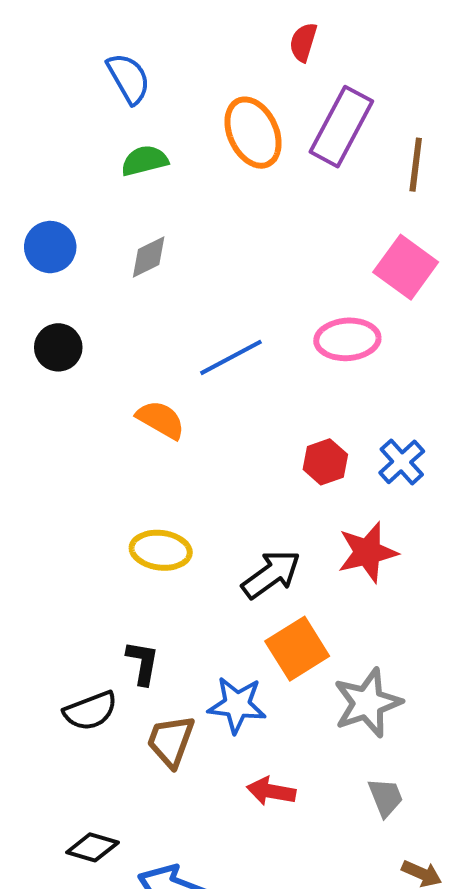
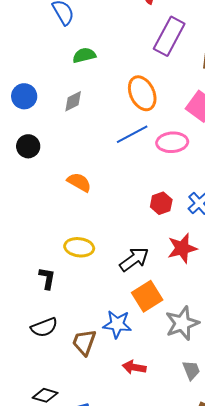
orange ellipse: (253, 133) -> (142, 93), moved
green semicircle: (145, 161) -> (84, 55), moved
blue line: (231, 357) -> (132, 134), moved
black L-shape: (143, 663) -> (47, 278), moved

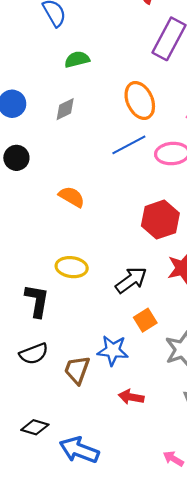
red hexagon: (161, 203) -> (160, 220), size x1.6
black L-shape: (47, 278) -> (37, 301), size x1.4
orange square: (147, 296) -> (145, 320), size x0.7

